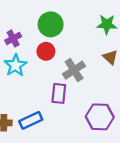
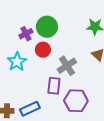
purple cross: (13, 38) -> (26, 34), moved
purple hexagon: (100, 117) -> (76, 101), moved

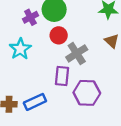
red circle: (43, 50) -> (59, 35), moved

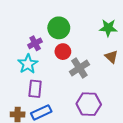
purple cross: (30, 17) -> (35, 43), moved
purple rectangle: (62, 76) -> (35, 89), moved

